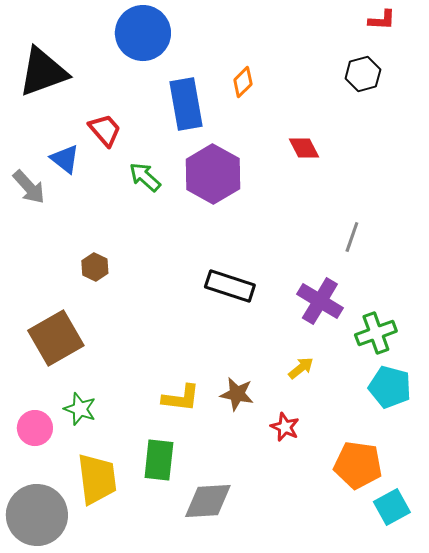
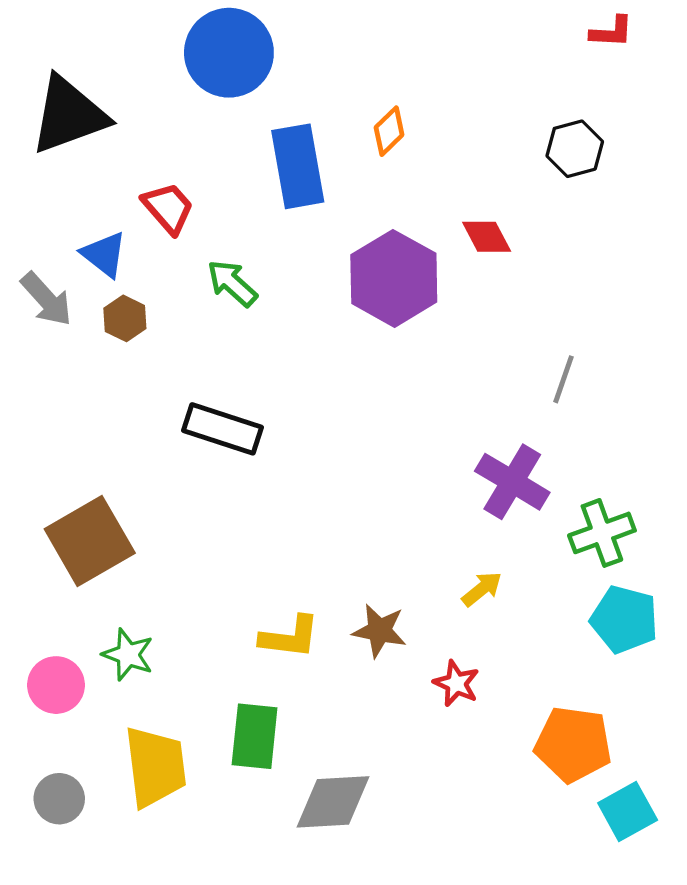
black hexagon: (363, 74) -> (575, 149), moved
purple hexagon: (213, 174) -> (394, 278), moved
brown hexagon: (95, 267) -> (125, 318), moved
black rectangle: (230, 286) -> (223, 429), moved
gray circle: (37, 515) -> (59, 799), moved, size x0.5

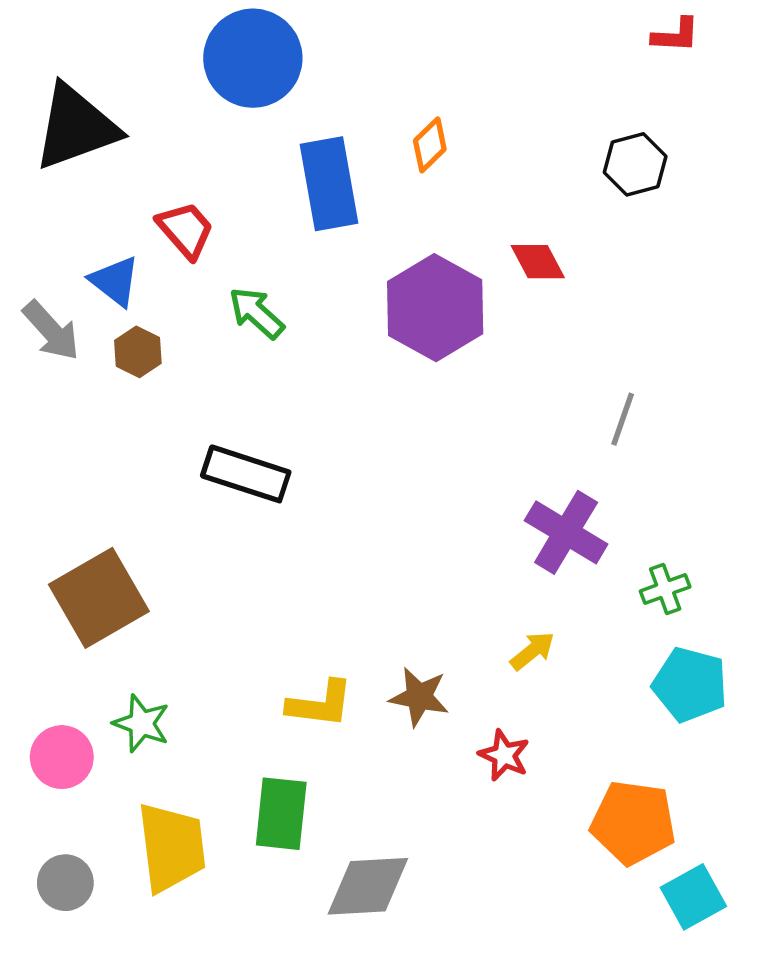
green cross: (602, 533) -> (665, 589), size x0.7

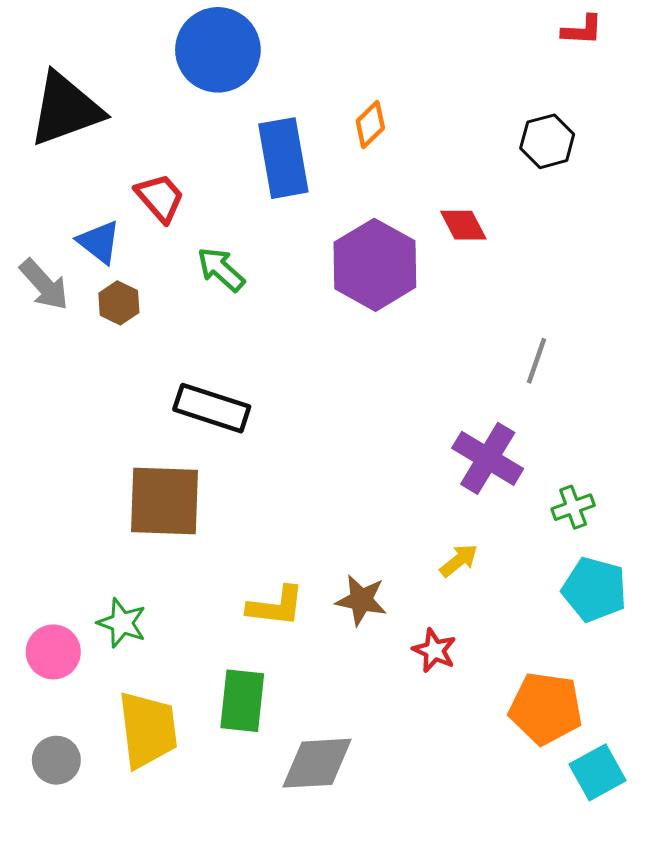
brown square: (99, 598) -> (165, 501), moved, turned 32

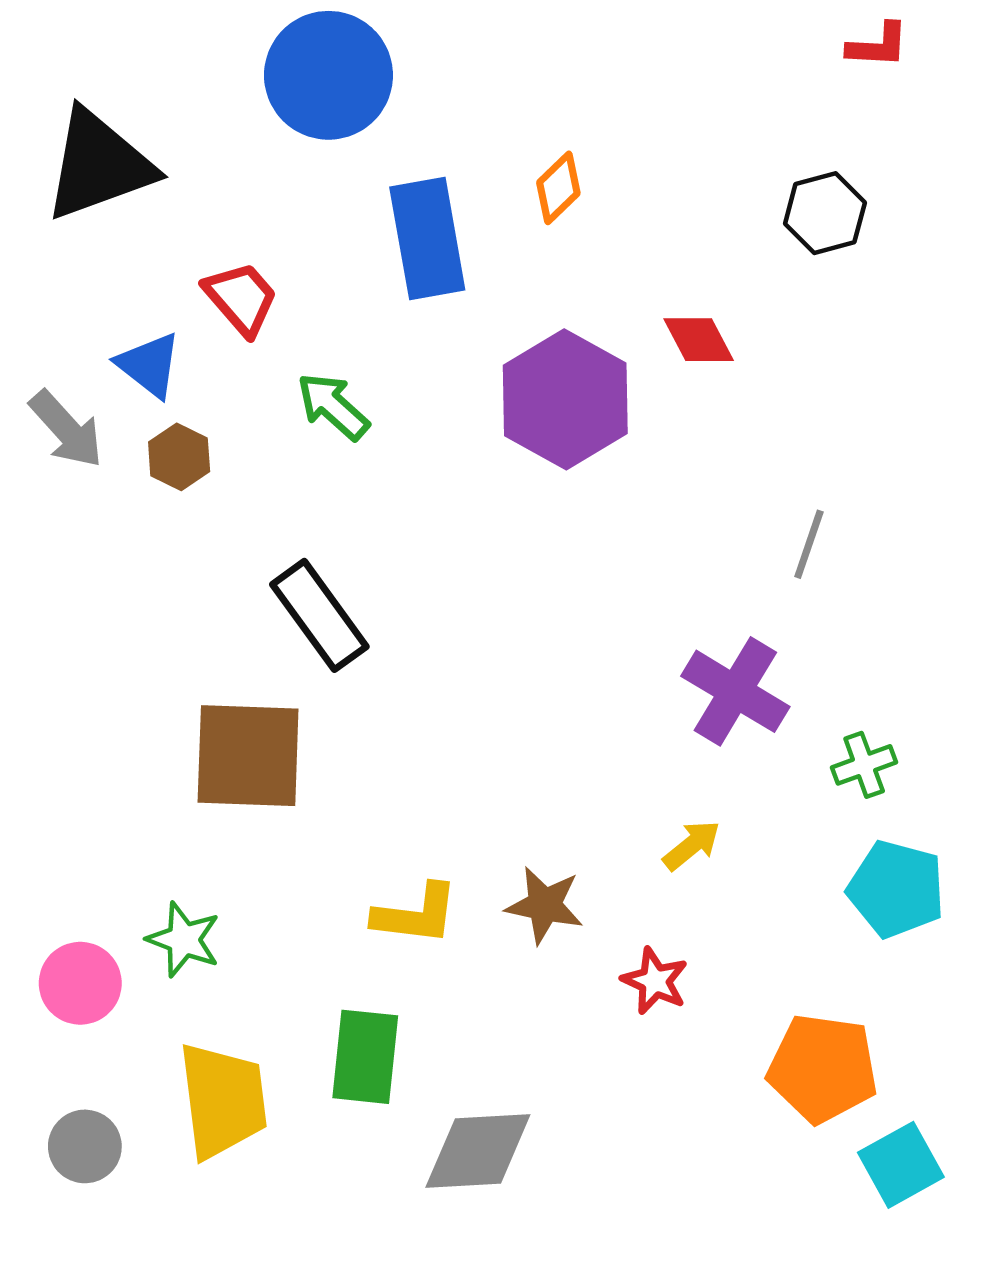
black rectangle: (212, 408) -> (319, 615), turned 36

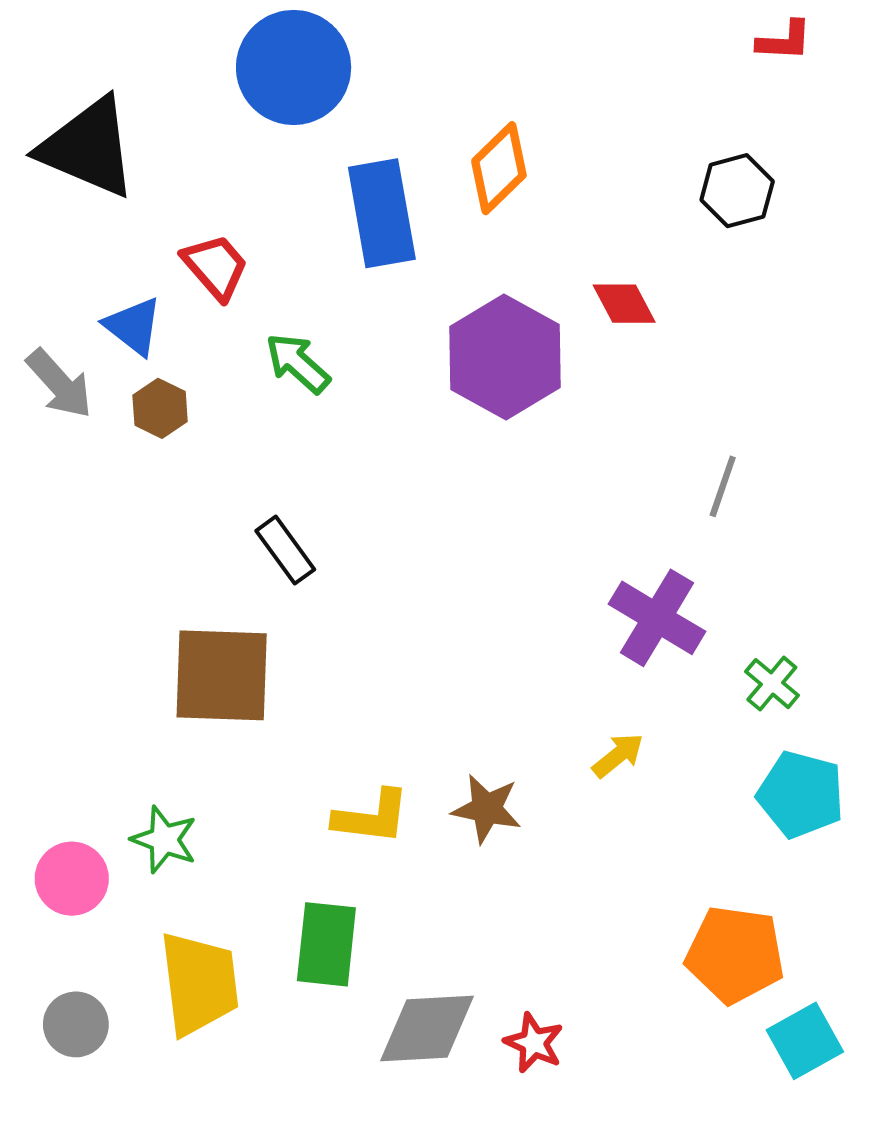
black triangle: (99, 165) -> (88, 148), turned 43
orange diamond: (558, 188) -> (499, 168), size x1.4
black rectangle: (319, 615) -> (285, 550), size x0.7
green cross: (864, 765) -> (772, 684), turned -30
red star: (655, 981) -> (534, 1043), moved

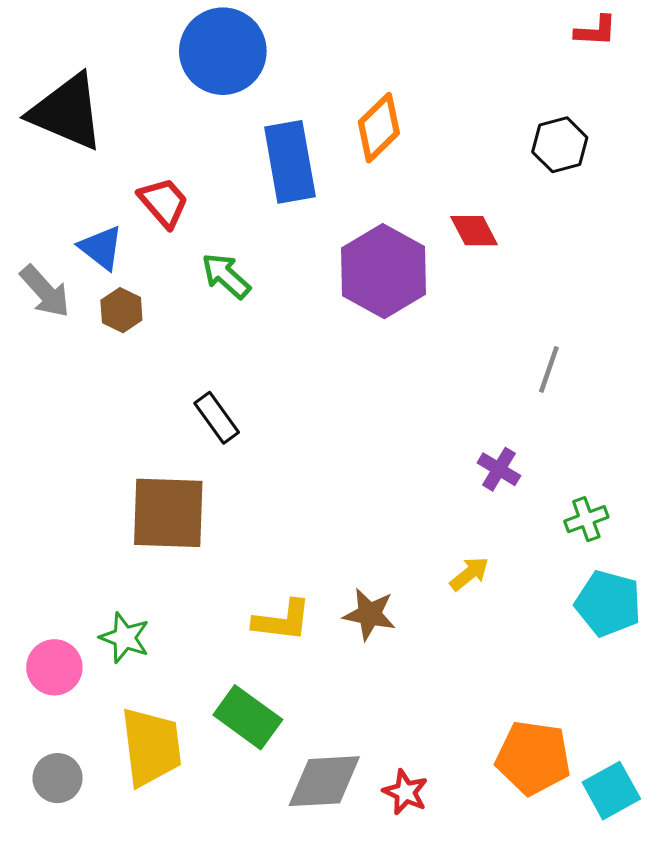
purple cross: (657, 618) -> (499, 469), size x0.6
green cross: (772, 684) -> (586, 519), turned 30
green rectangle: (326, 944) -> (248, 717), turned -60
orange pentagon: (735, 955) -> (533, 758), moved

